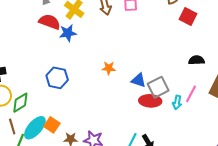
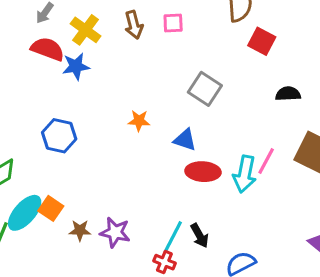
black semicircle: (196, 60) -> (288, 94), moved
gray square: (158, 87) -> (205, 89), moved, turned -30
cyan arrow: (177, 102) -> (245, 174), size x1.6

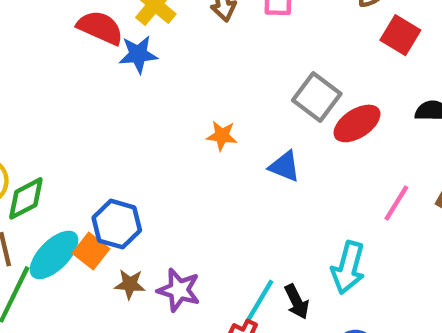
blue hexagon: (59, 136) -> (117, 224), moved
red ellipse: (203, 172) -> (357, 123), moved, turned -40
cyan arrow: (245, 174) -> (348, 268), moved

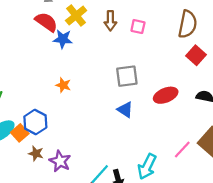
gray square: (317, 97) -> (127, 76), moved, turned 35
orange star: (222, 136) -> (63, 85), moved
pink line: (396, 203) -> (182, 149), moved

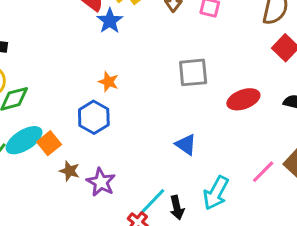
blue star: (63, 39) -> (110, 21), turned 30
blue triangle: (125, 110) -> (186, 145), moved
blue hexagon: (35, 122) -> (94, 117), moved

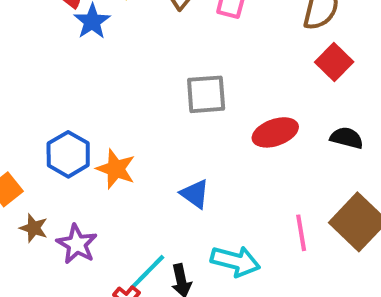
orange star: (108, 82) -> (116, 169), moved, size x1.4
pink line: (263, 172) -> (301, 233), turned -55
cyan arrow: (216, 193) -> (235, 261), turned -104

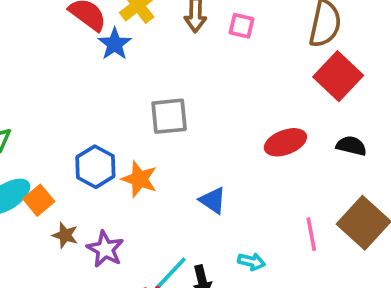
red square: (334, 62) -> (338, 76), size x1.4
gray square: (206, 94) -> (169, 116), moved
cyan arrow: (235, 261) -> (251, 262), size x0.6

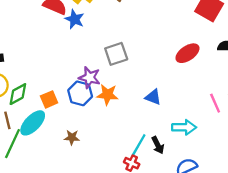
orange square: (39, 200) -> (49, 99), moved, turned 30
purple star: (105, 249) -> (90, 77), moved
cyan arrow: (251, 262) -> (184, 127), size x1.5

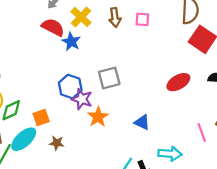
blue hexagon: (80, 93) -> (70, 87), moved
orange star: (107, 95) -> (98, 117), turned 30
brown star: (72, 137) -> (57, 143), moved

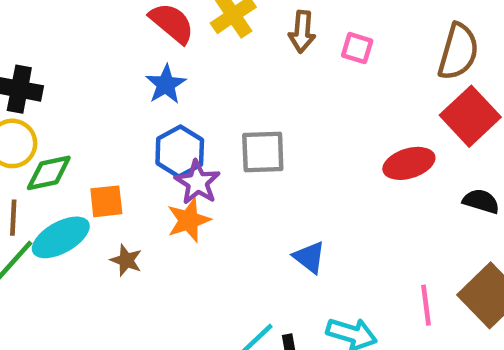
blue star: (71, 42) -> (166, 84), moved
red ellipse: (178, 82) -> (409, 163), moved
orange star: (98, 117) -> (189, 220), moved

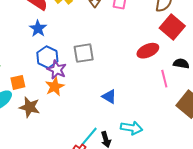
brown star: (126, 260) -> (30, 107), size x1.5
pink line: (426, 305) -> (164, 79), moved

